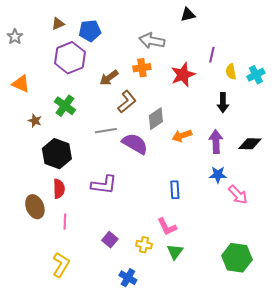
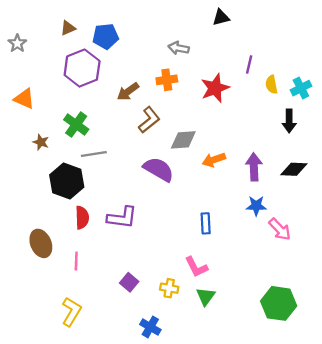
gray arrow: (152, 41) -> (179, 48), size x0.7
black arrow: (223, 103) -> (289, 121), moved
gray diamond: (156, 119) -> (183, 140), turned 30
gray line: (106, 131) -> (94, 154), moved
red semicircle: (59, 189) -> (82, 218), moved

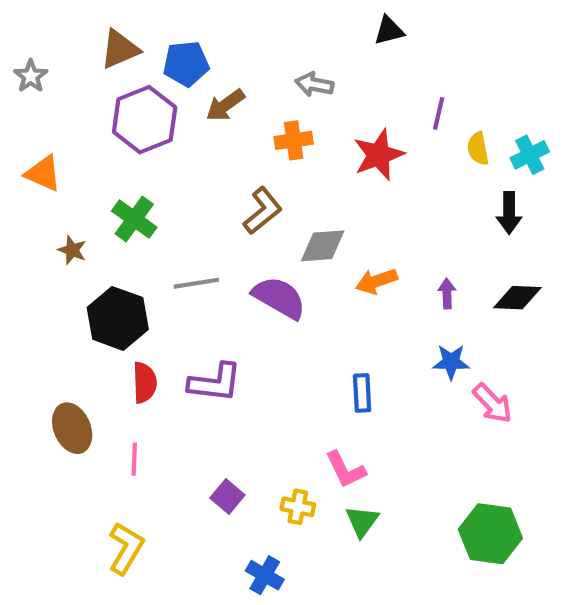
brown triangle: (68, 28) -> (120, 49), size x1.5
brown arrow: (128, 92) -> (225, 105), moved
gray line: (94, 154) -> (196, 283), moved
purple arrow: (254, 167) -> (447, 294), size x0.6

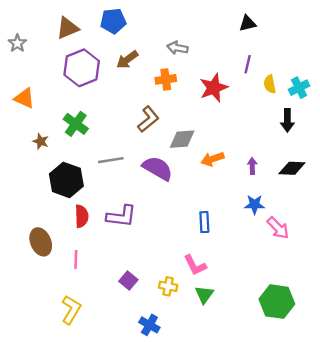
black triangle: (389, 31) -> (248, 23), moved
blue pentagon: (186, 64) -> (113, 21), moved

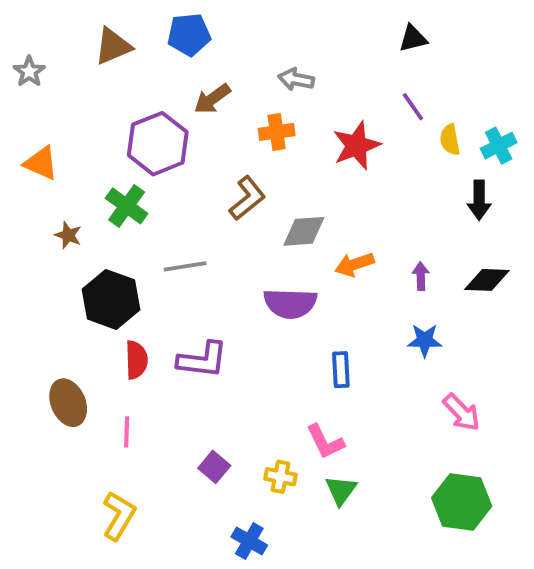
purple line: (248, 64) -> (413, 107), turned -48
purple hexagon: (82, 68) -> (158, 144), moved
purple semicircle: (158, 168) -> (290, 303), moved, turned 152
pink arrow: (278, 228) -> (462, 412), moved

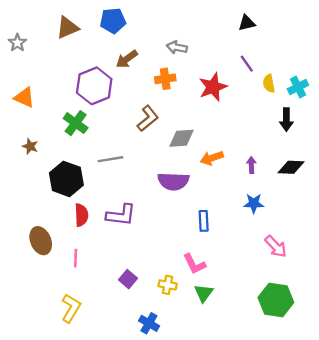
brown star: (68, 235) -> (30, 146), moved

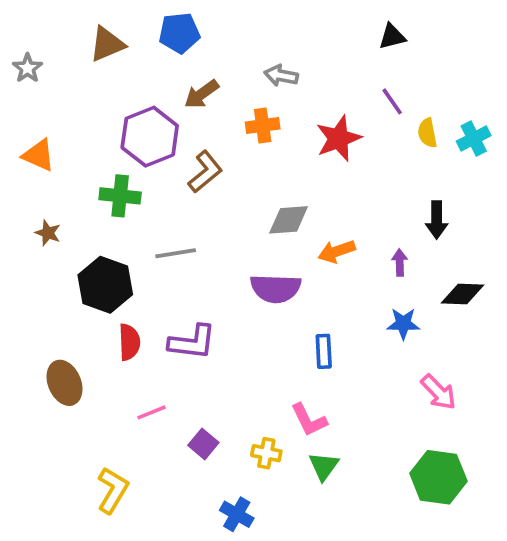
brown L-shape: (148, 118) -> (205, 172), moved
black arrow: (286, 120) -> (437, 220), moved
green cross: (76, 123) -> (120, 196), turned -30
black diamond: (291, 167) -> (463, 294), moved
pink line: (76, 258) -> (152, 412), moved, turned 66

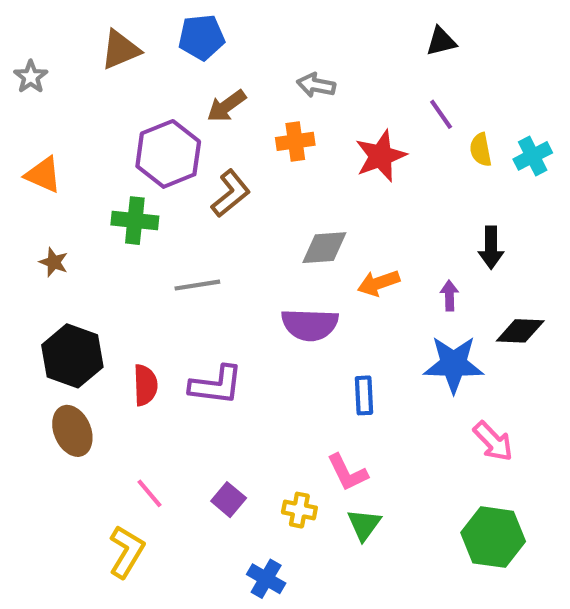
black hexagon: (105, 285) -> (72, 356), moved
blue star: (403, 324) -> (454, 364), size x1.6
pink line: (152, 412) -> (149, 493), moved, turned 72

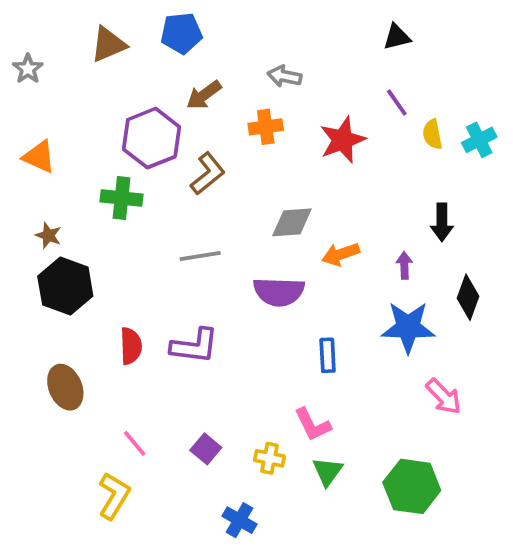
gray line: (197, 285) -> (200, 256), moved
black diamond: (520, 331) -> (468, 297), turned -72
black hexagon: (72, 356) -> (65, 286), moved
green hexagon: (493, 537) -> (412, 486), moved

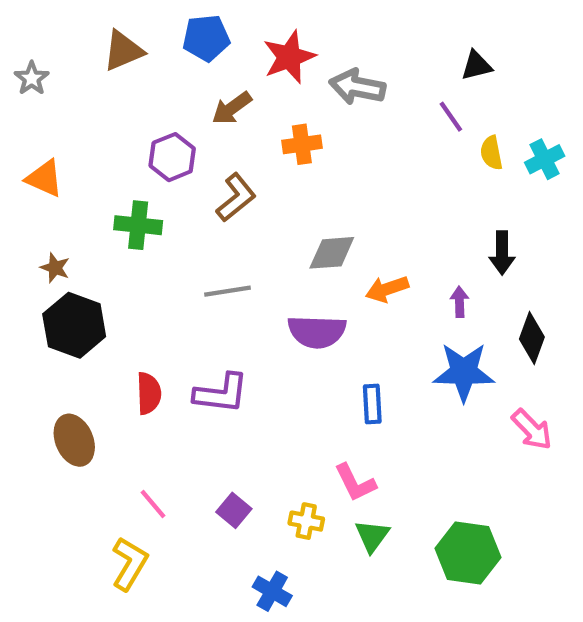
black triangle: (397, 37) -> (477, 66), moved
gray arrow: (284, 76) -> (357, 87), moved, size x1.4
purple hexagon: (151, 138) -> (172, 157), size x0.7
red star: (343, 140) -> (289, 57), moved
pink arrow: (444, 397) -> (532, 430), moved

